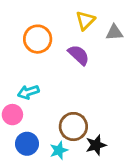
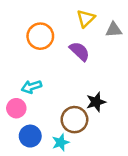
black star: (96, 145) -> (96, 102), moved

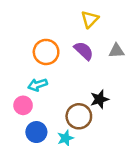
gray triangle: (114, 30) -> (116, 51), moved
orange circle: (40, 36) -> (46, 52), moved

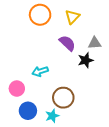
orange circle: (46, 52) -> (40, 15), moved
cyan arrow: (38, 85) -> (40, 71), moved
black star: (99, 99) -> (86, 60), moved

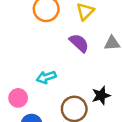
black star: (86, 60) -> (101, 95), moved

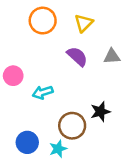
pink circle: (18, 98) -> (13, 76), moved

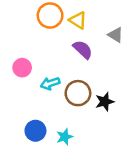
yellow triangle: (84, 23) -> (78, 20), moved, turned -42
gray triangle: (112, 56) -> (116, 35), moved, turned 35
brown circle: (72, 126) -> (78, 93), moved

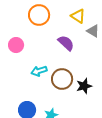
yellow triangle: (78, 20) -> (78, 16), moved
pink circle: (22, 68) -> (16, 45), moved

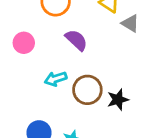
purple semicircle: (66, 43) -> (76, 40), moved

